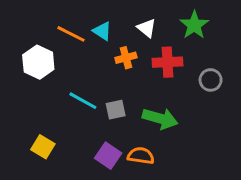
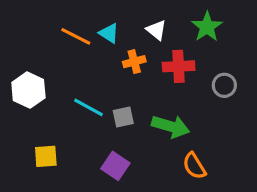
white hexagon: (38, 62) -> (28, 90), moved
yellow square: (43, 147) -> (46, 156), turned -35
orange semicircle: (141, 156) -> (194, 166), moved, turned -130

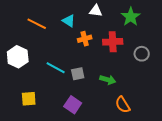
white triangle: (156, 30) -> (96, 11), moved, turned -32
orange line: (76, 36) -> (37, 24), moved
green arrow: (171, 126) -> (108, 80), size x0.7

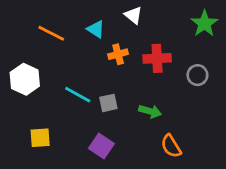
white triangle: (96, 11) -> (133, 15), turned 32
green star: (131, 17) -> (204, 24), moved

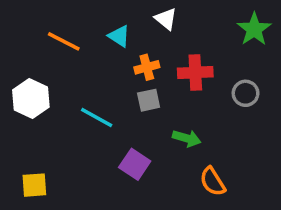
gray square: (108, 103) -> (149, 100), moved
yellow square: (40, 138) -> (34, 185), moved
purple square: (101, 146) -> (135, 164), moved

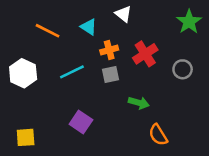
red cross: (195, 73) -> (145, 54), turned -30
cyan line: (97, 118) -> (72, 72), moved, turned -55
purple square: (135, 164) -> (81, 122), moved

